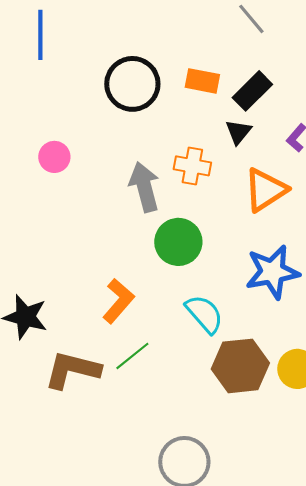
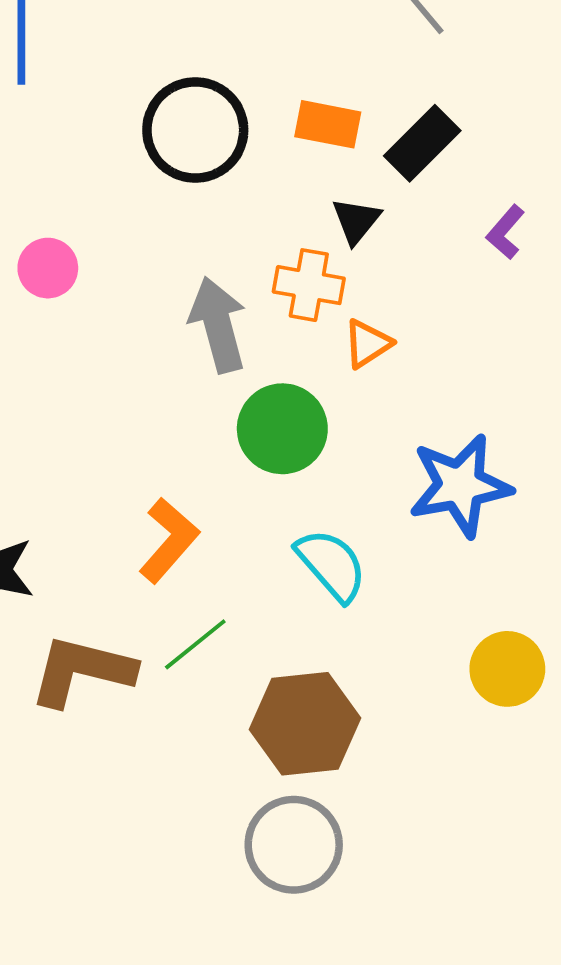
black triangle: (238, 132) -> (356, 221), moved
orange triangle: (265, 190) -> (367, 344), moved, size x0.6
brown hexagon: (240, 366) -> (305, 724), moved

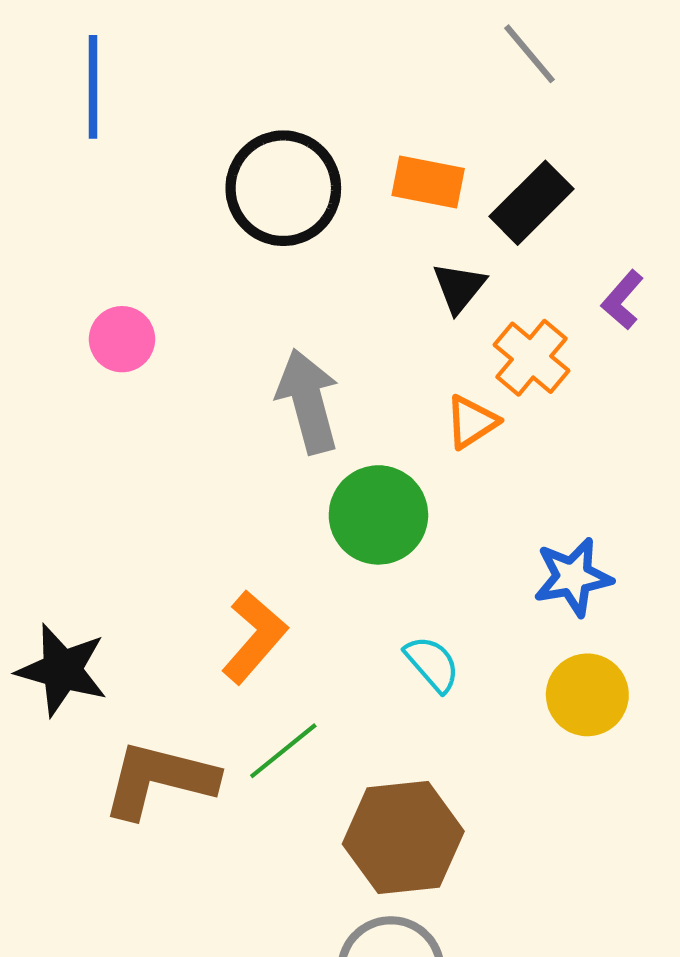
orange cross: (309, 285) -> (531, 358), moved, turned 30
blue star: (460, 486) -> (573, 577), size x0.7
cyan semicircle: (331, 565) -> (432, 664), size x0.7
yellow circle: (507, 669) -> (587, 695), moved

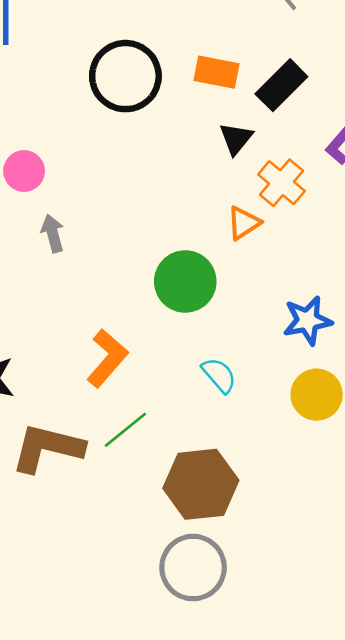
gray arrow: (308, 401) -> (53, 233), moved, size x0.6

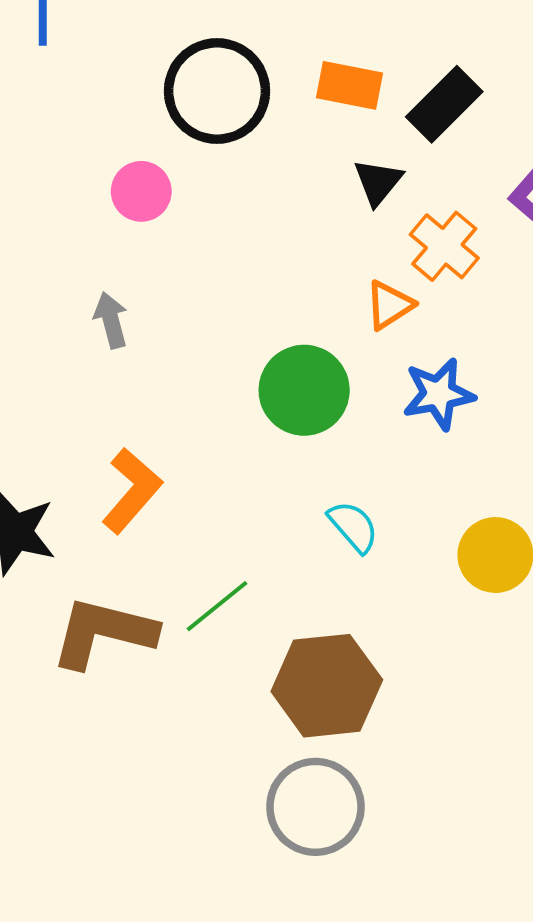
pink circle: (24, 171) -> (141, 191), moved
blue star: (307, 320) -> (439, 394), moved
orange L-shape: (107, 358) -> (132, 491), moved

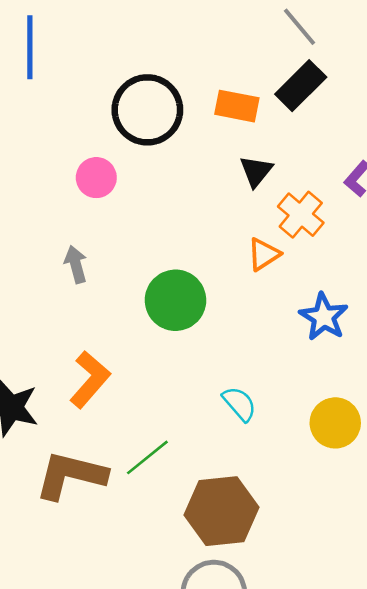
black rectangle: (444, 104) -> (301, 86), moved
green circle: (304, 390) -> (175, 300), moved
blue star: (439, 394) -> (324, 317), moved, turned -30

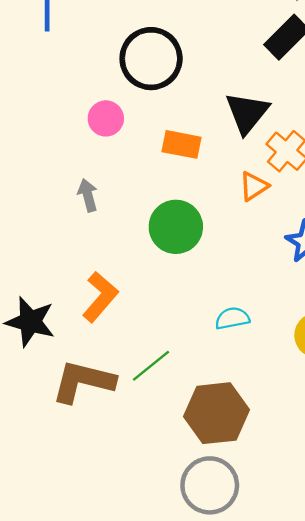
orange rectangle: (237, 106) -> (181, 144), moved
black triangle: (256, 171) -> (247, 113), size x1.5
cyan semicircle: (239, 404) -> (232, 318), turned -60

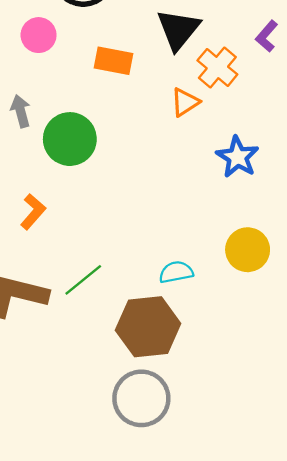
green circle: (176, 227) -> (70, 139), moved
orange L-shape: (100, 297) -> (33, 212), size x0.7
cyan semicircle: (232, 318) -> (176, 272), moved

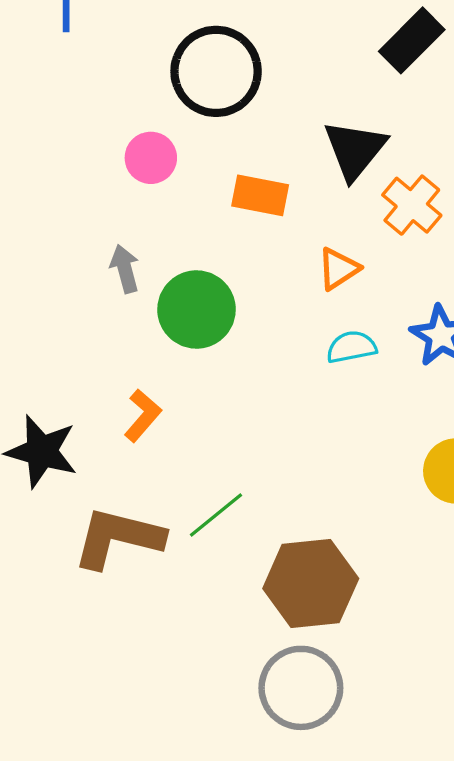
orange triangle: (185, 102) -> (338, 269), moved
cyan semicircle: (176, 272) -> (351, 347), moved

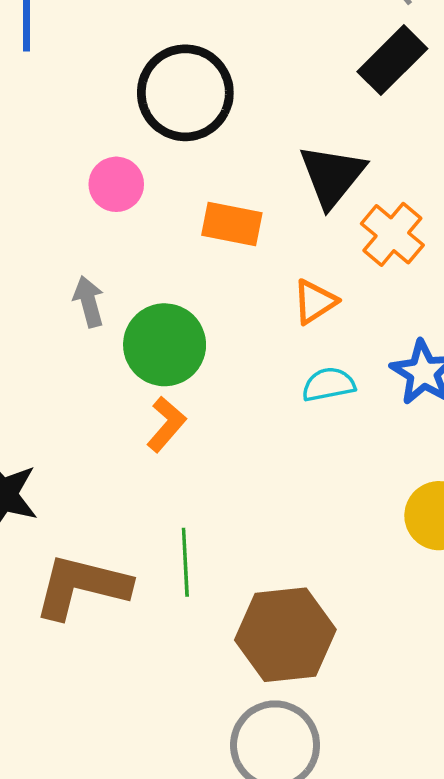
orange L-shape: (143, 416) -> (166, 424), moved
green line: (216, 515) -> (185, 562), turned -54

